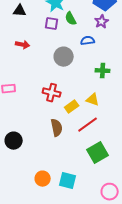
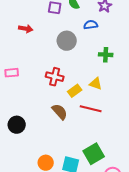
red line: (88, 125) -> (91, 109), turned 50
brown semicircle: (57, 128) -> (60, 112), turned -30
green square: (98, 153) -> (94, 154), moved

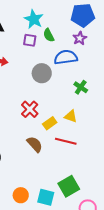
blue semicircle: (91, 25) -> (66, 57), size x1.6
green cross: (106, 55) -> (81, 87), turned 32
red cross: (55, 77) -> (30, 109), turned 30

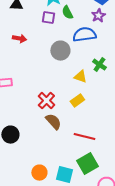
red cross: (30, 109) -> (46, 101), moved
yellow triangle: (71, 116) -> (80, 77), moved
yellow rectangle: (50, 123) -> (77, 101), moved
red line: (66, 141) -> (84, 137), moved

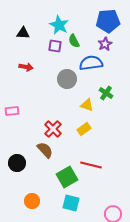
brown semicircle: (53, 122) -> (45, 150), moved
green square: (87, 164) -> (67, 177), moved
orange circle: (39, 173) -> (32, 201), moved

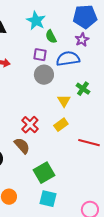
purple square: (55, 46) -> (40, 55), moved
yellow triangle: (87, 105) -> (64, 101), turned 40
red line: (91, 165) -> (89, 143), moved

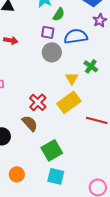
green semicircle: (51, 37) -> (59, 14), turned -120
purple star: (82, 40) -> (100, 20), moved
yellow rectangle: (61, 125) -> (69, 102), size x1.6

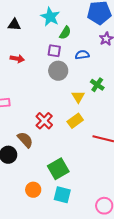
blue semicircle: (76, 36) -> (82, 55), size x0.6
yellow rectangle: (69, 102) -> (75, 121), size x0.7
brown semicircle: (30, 123) -> (25, 140), moved
orange circle: (17, 174) -> (33, 190), moved

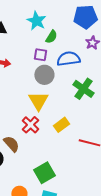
blue semicircle: (82, 55) -> (68, 59), size x1.6
green cross: (97, 85) -> (83, 89), size x1.5
yellow triangle: (78, 97) -> (38, 101), moved, size x1.5

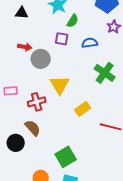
blue semicircle: (68, 59) -> (90, 43), size x0.7
gray circle: (44, 75) -> (41, 59), moved
red cross: (30, 125) -> (37, 102), moved, turned 30

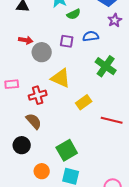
green semicircle: (73, 21) -> (74, 14), turned 32
purple square: (62, 39) -> (67, 41), moved
yellow triangle: (60, 85) -> (61, 78), turned -35
black circle: (16, 143) -> (22, 145), moved

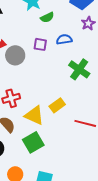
yellow triangle: (61, 78) -> (34, 115), moved
green square: (67, 150) -> (33, 142), moved

